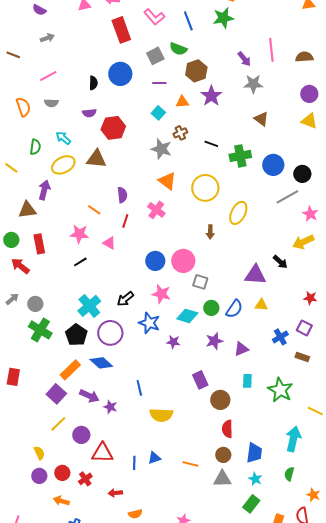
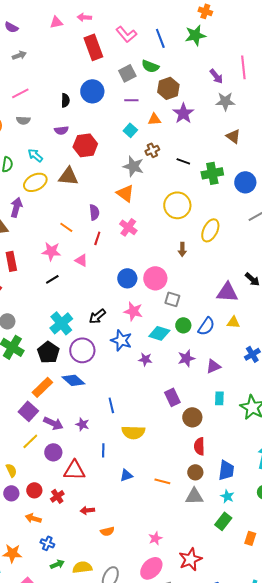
orange triangle: (167, 181) -> (125, 193), moved
purple arrow: (89, 396) -> (53, 423), moved
blue line: (134, 463) -> (103, 450), moved

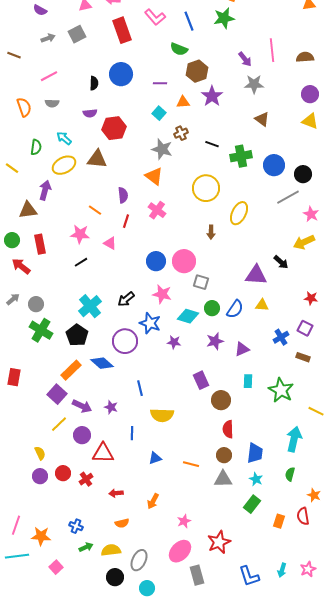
gray square: (127, 73) -> (77, 34), moved
purple circle: (82, 350) -> (125, 341), moved
orange arrow: (33, 518) -> (153, 501), moved, turned -77
orange semicircle: (107, 531) -> (122, 523), moved

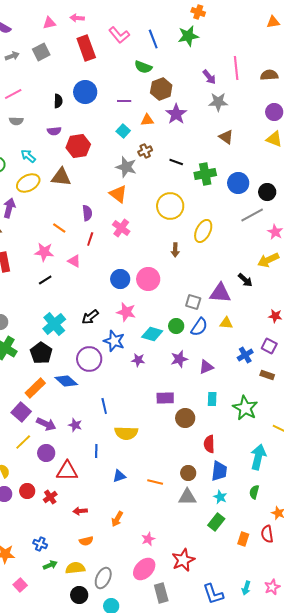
gray square: (201, 282) -> (193, 302), moved
purple rectangle: (201, 380) -> (165, 398), turned -66
red semicircle: (228, 429) -> (209, 444), moved

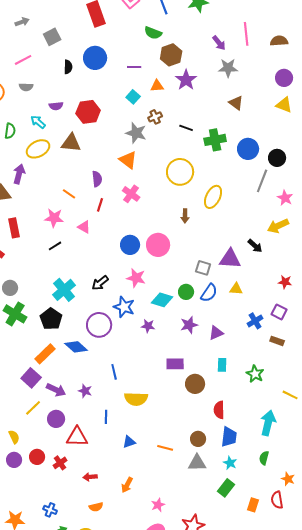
gray square: (41, 52) -> (52, 37), moved
purple semicircle: (54, 131) -> (56, 106), moved
gray line: (252, 215) -> (262, 181), turned -40
green star: (245, 408) -> (255, 374), size x0.7

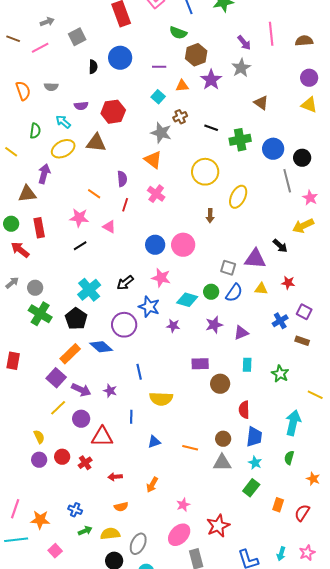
pink line: (23, 60) -> (40, 48), moved
gray star: (228, 68) -> (241, 68), moved, turned -30
gray line: (262, 181) -> (287, 181), turned -35
red star: (285, 282) -> (288, 283), moved
red semicircle: (277, 500) -> (302, 513), moved, turned 42

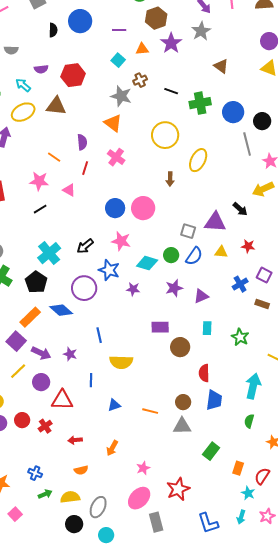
cyan star: (255, 463) -> (248, 493), moved

